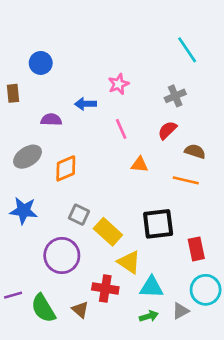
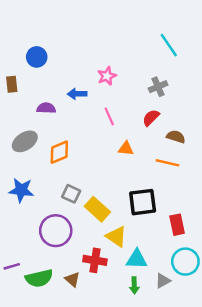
green semicircle: (43, 308) -> (39, 278), turned -72
green arrow: (149, 316) -> (134, 285), turned 105

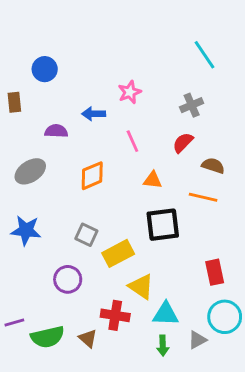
orange diamond: (59, 152) -> (92, 176), moved
black square: (143, 202) -> (163, 225), moved
yellow rectangle: (97, 209) -> (118, 253), turned -70
purple circle: (56, 231) -> (68, 279), size x0.7

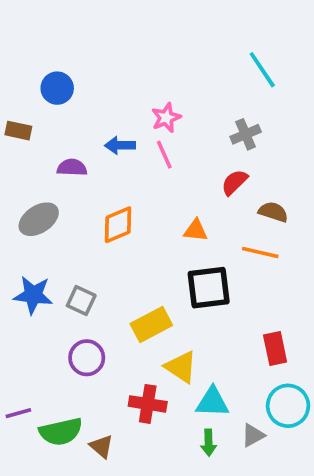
brown rectangle: (14, 102) -> (18, 131), turned -72
pink line: (132, 141) -> (164, 155), moved
gray square: (86, 235) -> (81, 300), moved
brown triangle: (88, 338) -> (101, 446), moved

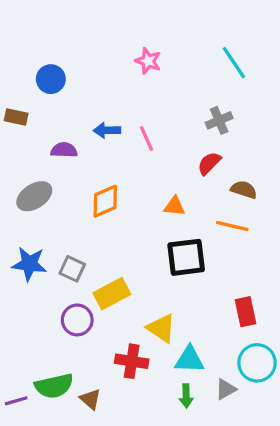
pink star: (166, 118) -> (148, 61), moved, turned -30
yellow rectangle: (151, 325) -> (112, 294), moved
purple line: (18, 413) -> (16, 401), moved

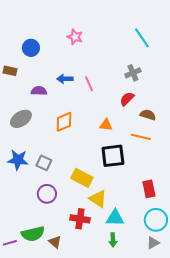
pink star: (148, 61) -> (75, 37), moved
yellow rectangle: (112, 294) -> (82, 178), moved, turned 55
gray triangle: (226, 389) -> (153, 243), moved

